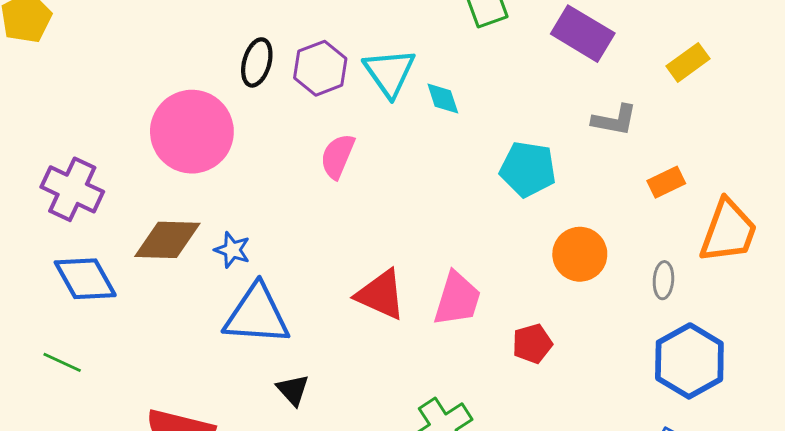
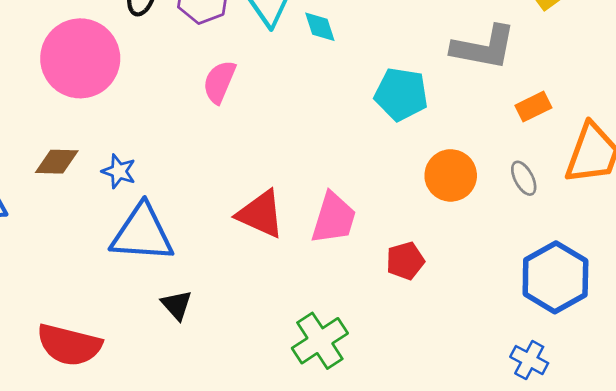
gray L-shape: (614, 120) -> (484, 47), size x1.5
brown diamond: (167, 240) -> (57, 162), size x0.7
gray ellipse: (663, 280) -> (524, 178), moved, turned -32

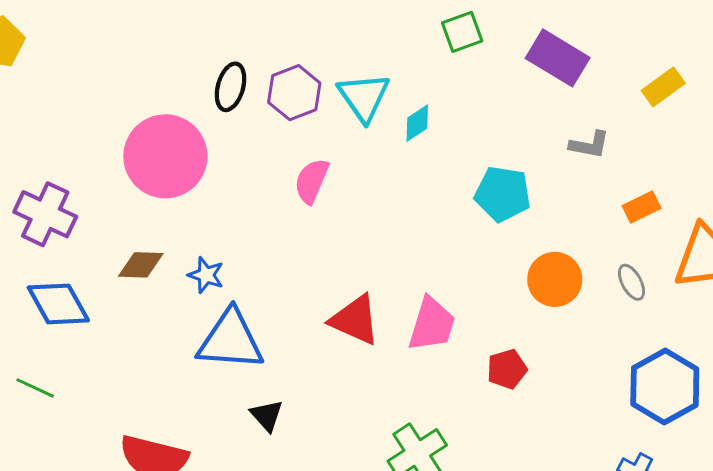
cyan diamond: (320, 27) -> (417, 123), turned 75
gray L-shape: (484, 47) -> (590, 145), size x0.6

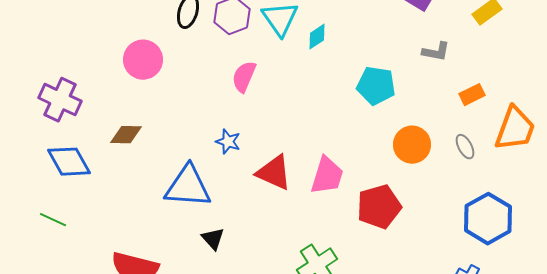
pink circle: (165, 156) -> (143, 60), size x0.7
blue star: (206, 275) -> (228, 142), moved
red pentagon: (507, 369) -> (379, 207), size x1.6

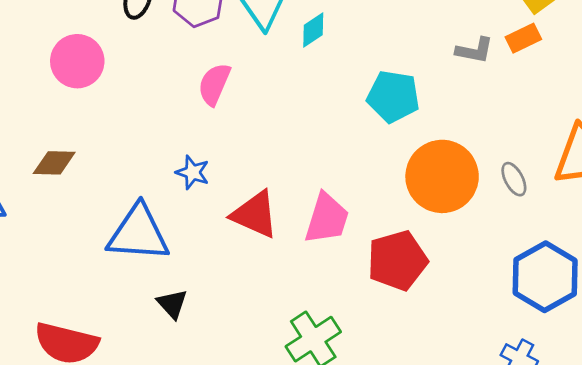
orange rectangle: (472, 95) -> (523, 38), moved
orange circle: (412, 145) -> (442, 176), size x1.4

